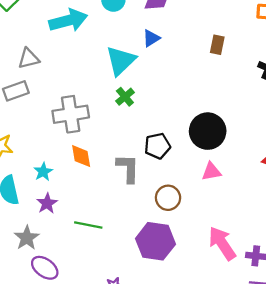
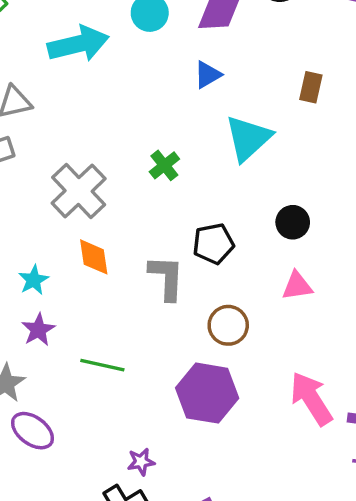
cyan triangle: (121, 61) -> (248, 138), moved
gray cross: (71, 114) -> (79, 191), turned -36
black circle: (208, 131) -> (293, 222), size x0.6

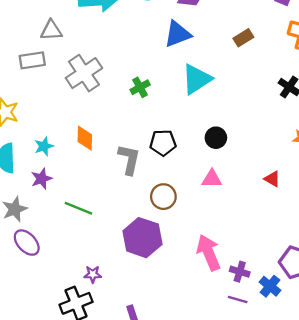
blue triangle: (208, 75) -> (178, 34), size x1.5
brown rectangle: (311, 87) -> (243, 38), moved, turned 36
gray cross: (79, 191) -> (84, 73), moved

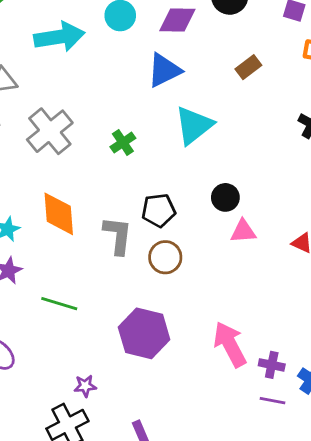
orange diamond: (85, 138) -> (59, 214), size x1.4
pink triangle: (212, 179) -> (243, 231), moved
brown circle: (163, 197) -> (165, 257), moved

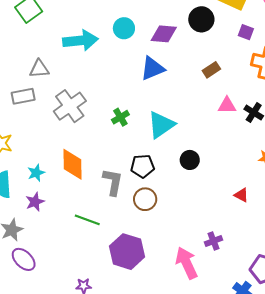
cyan triangle: (194, 125) -> (161, 125), moved
pink triangle: (243, 231) -> (227, 105), moved
green line: (59, 304) -> (87, 220), moved
purple cross: (272, 365) -> (214, 241), moved, turned -36

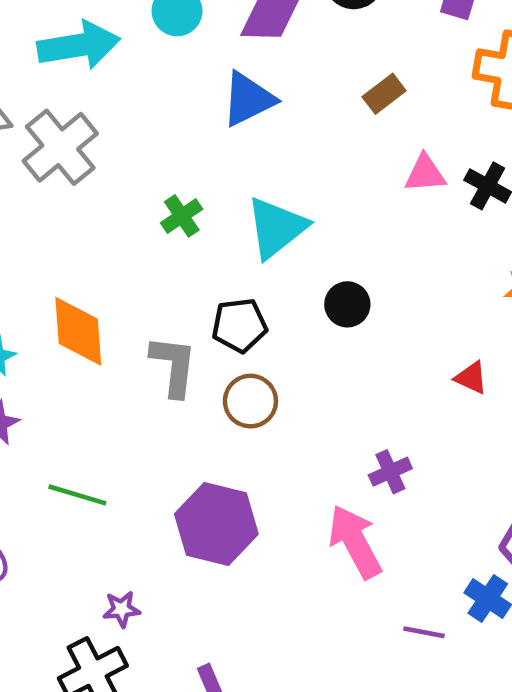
gray cross: (70, 106) -> (60, 147), moved
green line: (87, 220) -> (77, 495), moved
purple cross: (214, 241) -> (390, 472), moved

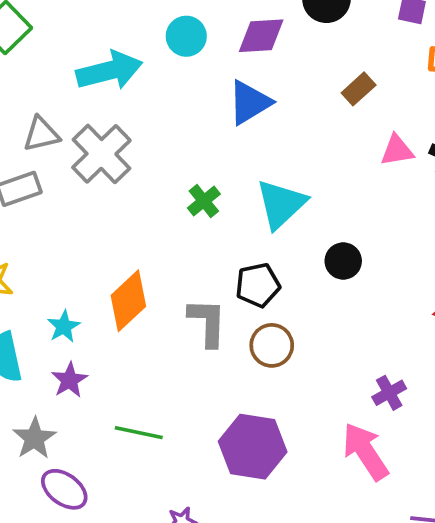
orange diamond: (78, 331) -> (128, 301), turned 56

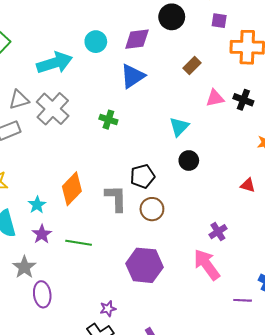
green cross: (204, 201) -> (108, 120), moved, turned -30
cyan triangle: (281, 204) -> (179, 127), moved, size x0.7
green line: (139, 433) -> (79, 243), moved
purple ellipse: (64, 489) -> (42, 294), turned 50

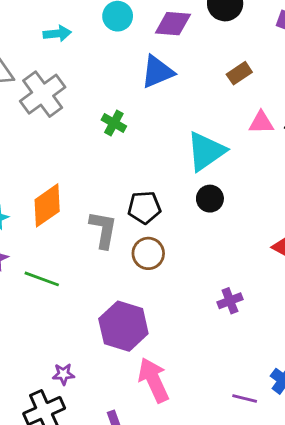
cyan arrow: (55, 63) -> (57, 33), size x0.6
cyan triangle: (179, 127) -> (206, 151), size x1.5
pink arrow: (207, 265) -> (154, 380), moved

